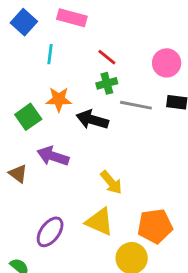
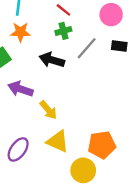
orange star: (59, 99) -> (20, 32), moved
gray line: (136, 105) -> (87, 48), turned -60
yellow arrow: (111, 182) -> (48, 110), moved

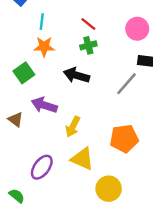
gray line: (87, 48) -> (127, 84), moved
yellow arrow: (48, 110) -> (73, 127), turned 66
orange pentagon: (102, 145) -> (124, 139), moved

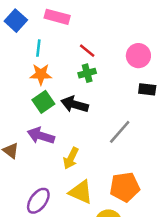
green square: (24, 73) -> (43, 102), moved
gray line: (127, 84) -> (120, 132), moved
orange pentagon: (124, 139) -> (125, 187), moved

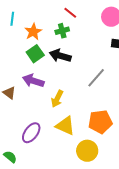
cyan line: (38, 48) -> (12, 19), moved
green cross: (87, 73) -> (62, 31), moved
orange star: (41, 74) -> (33, 32), turned -30

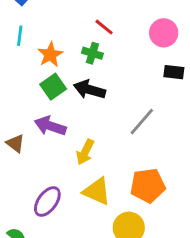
green cross: (62, 31) -> (92, 53), turned 32

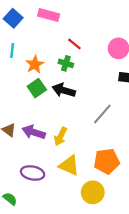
purple arrow: (50, 126) -> (34, 132), moved
purple ellipse: (47, 202) -> (33, 173), turned 65

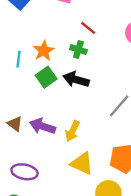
cyan line: (12, 51) -> (19, 59), moved
purple ellipse: (33, 173) -> (25, 172), moved

